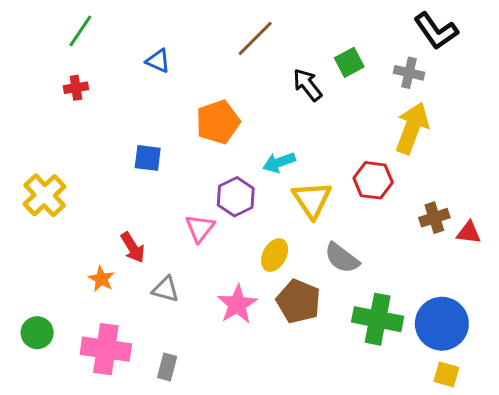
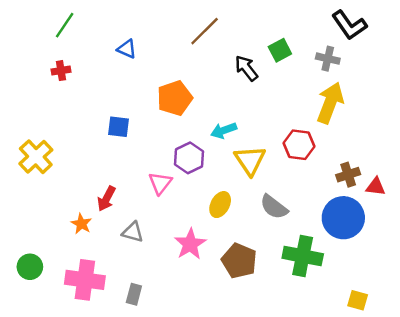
red arrow: (133, 248) -> (106, 199), turned 60
brown pentagon: (298, 301) -> (239, 261), moved
blue circle: (442, 324) -> (343, 218), moved

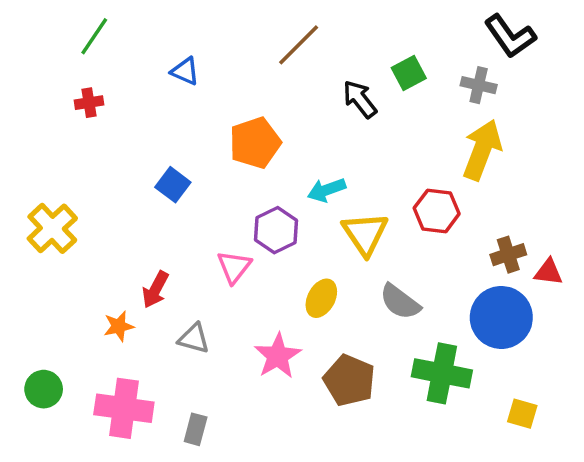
blue square: (118, 127) -> (173, 185), turned 30
orange star: (81, 224) -> (119, 326), turned 30
yellow square: (358, 300) -> (522, 414), moved

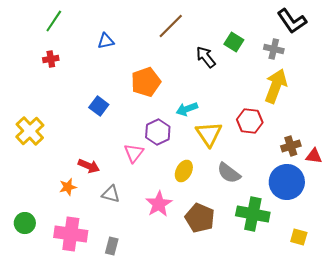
blue triangle: (185, 71) -> (106, 41), turned -36
green square: (409, 73) -> (234, 42), turned -30
red arrow: (155, 290) -> (89, 166), turned -95

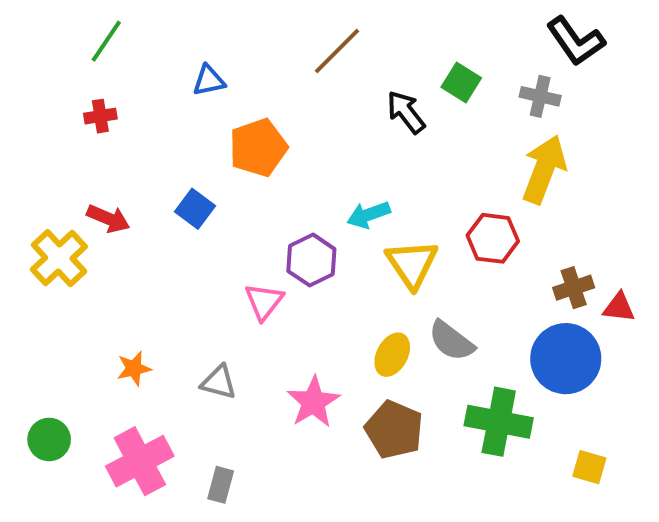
orange pentagon: (146, 82) -> (258, 148), moved
red arrow: (89, 166) -> (108, 219), moved
yellow ellipse: (184, 171) -> (392, 355), moved
pink cross: (71, 234) -> (140, 461), turned -36

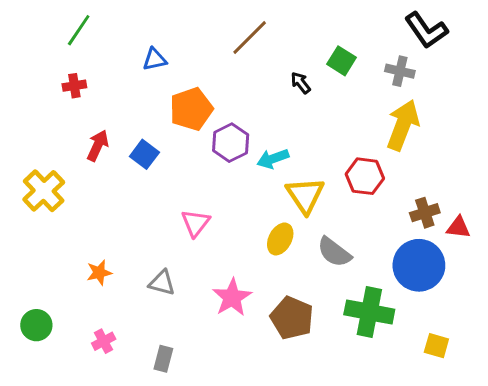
black arrow: (406, 112) -> (301, 83), size x0.7
red arrow: (108, 219) -> (98, 146), moved, turned -88
purple hexagon: (311, 260) -> (231, 143), moved
yellow ellipse: (392, 355) -> (280, 239), moved
pink cross: (140, 461) -> (104, 341), size x0.5

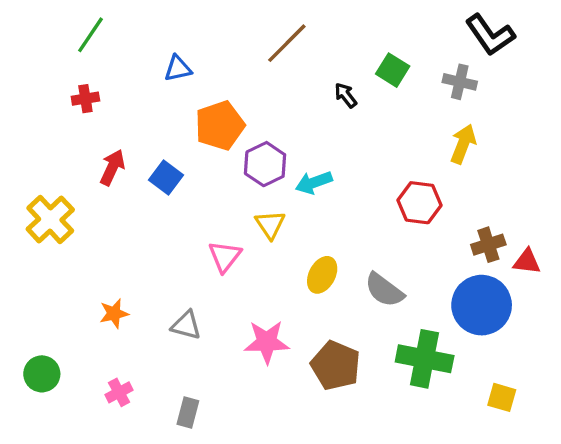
yellow arrow: (403, 125) -> (463, 144), size x0.7
yellow triangle: (305, 195) -> (270, 225), moved, size x0.7
pink star: (232, 297) -> (267, 342), turned 30

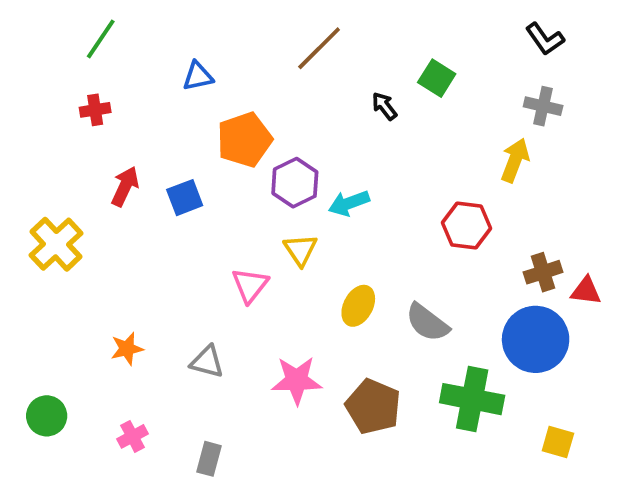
black L-shape: (490, 35) -> (545, 39), size x0.7
gray cross: (460, 82) -> (543, 106), moved
blue square: (166, 178) -> (185, 198), turned 32

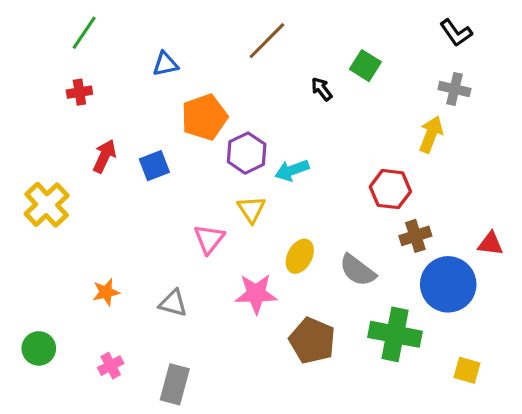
brown cross: (543, 272) -> (415, 236), moved
pink star: (297, 380) -> (256, 294), moved
gray rectangle: (209, 459) -> (175, 384), size x1.4

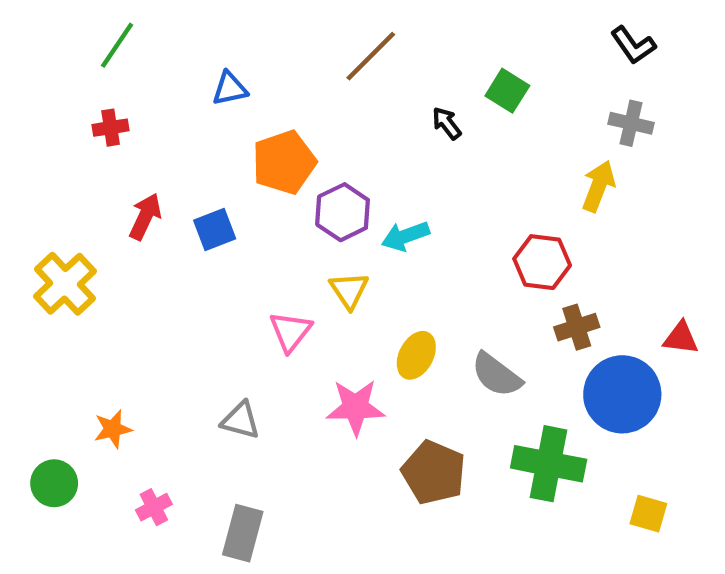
orange star: (106, 292) -> (113, 429), moved

